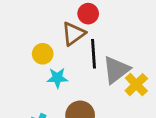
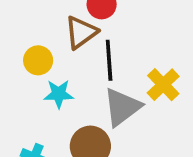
gray triangle: (116, 70) -> (122, 107), moved
yellow cross: (136, 85) -> (163, 85), moved

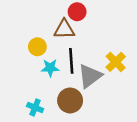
brown triangle: (81, 32) -> (64, 29), turned 35
black line: (109, 60) -> (71, 61), moved

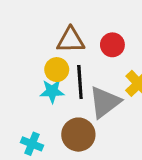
red circle: (77, 12) -> (112, 45), moved
yellow circle: (37, 47) -> (57, 70), moved

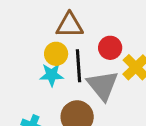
red circle: (112, 45) -> (110, 48), moved
gray triangle: (105, 102) -> (103, 85), turned -32

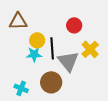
brown triangle: (70, 25) -> (18, 21), moved
red circle: (110, 48) -> (74, 25), moved

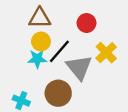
brown triangle: (18, 21) -> (40, 18), moved
black line: (52, 48) -> (59, 51), turned 45

